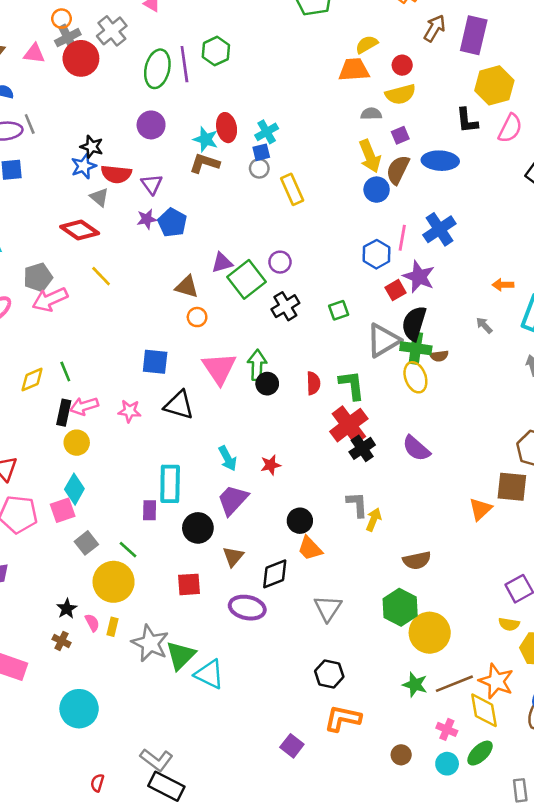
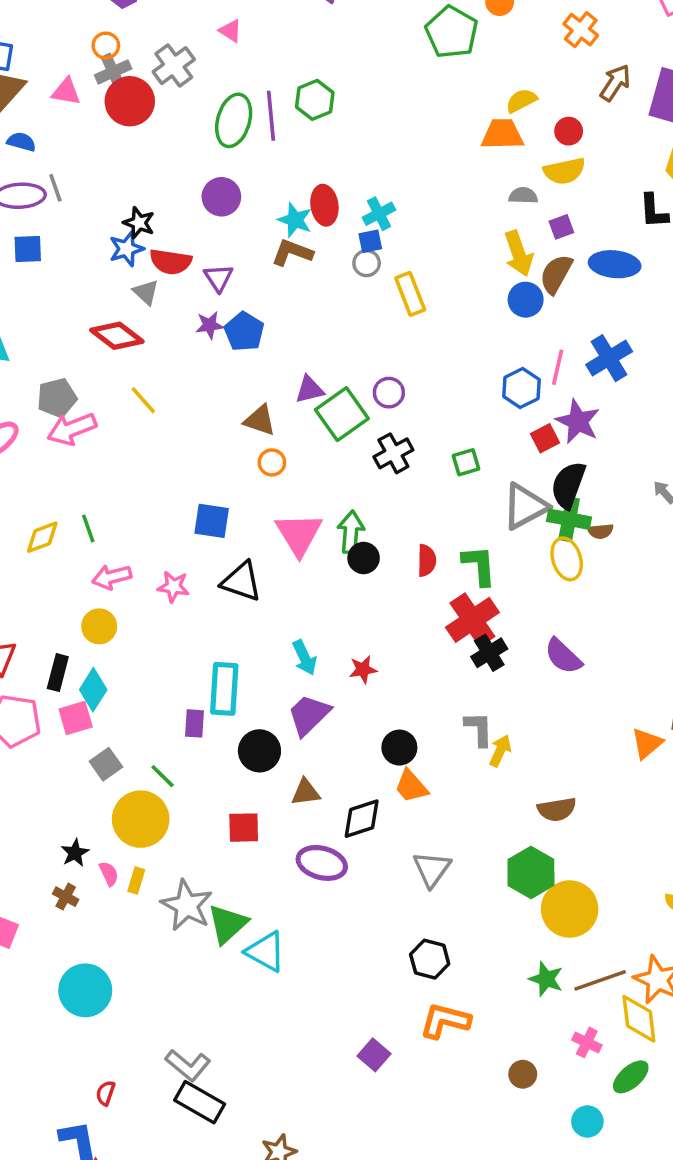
black rectangle: (64, 413) -> (58, 673), moved
brown triangle: (233, 557) -> (306, 792), turned 40
cyan circle: (447, 764) -> (587, 1121), moved

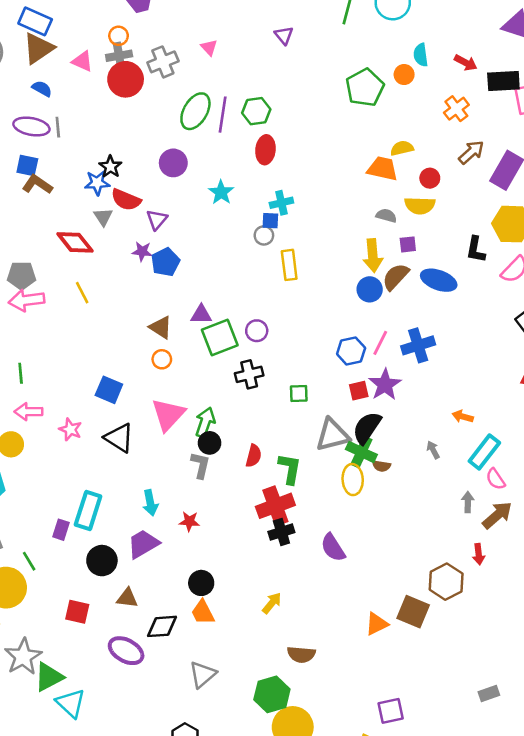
red ellipse: (324, 205) -> (265, 150), moved
brown L-shape: (292, 253) -> (37, 184), moved
gray L-shape: (479, 729) -> (200, 465), moved

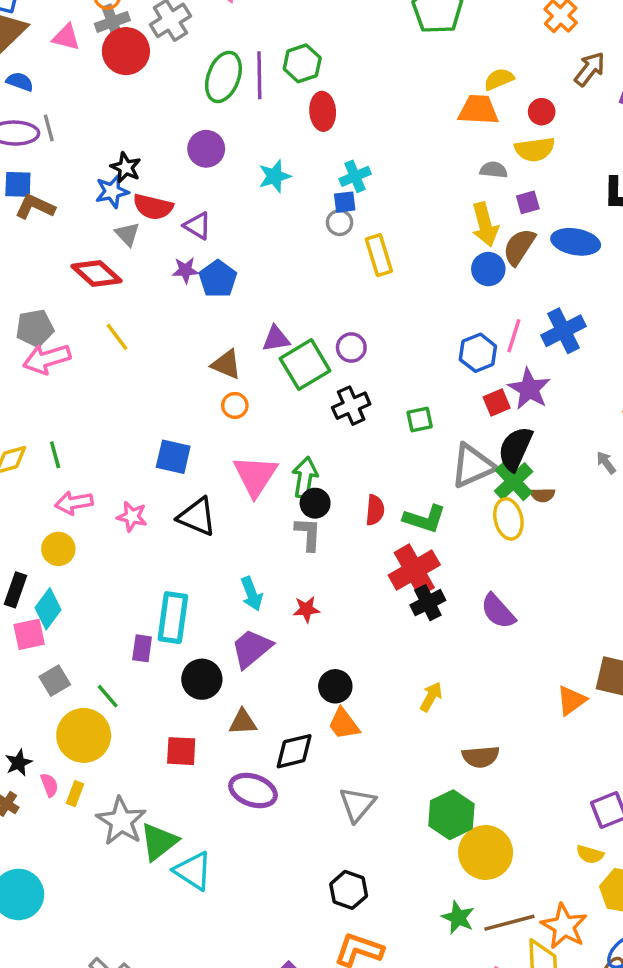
cyan star: (221, 192) -> (275, 176), turned 30
purple triangle: (157, 220) -> (198, 226), turned -30
green cross: (361, 452) -> (514, 481), turned 32
green L-shape: (290, 469) -> (425, 519), turned 108

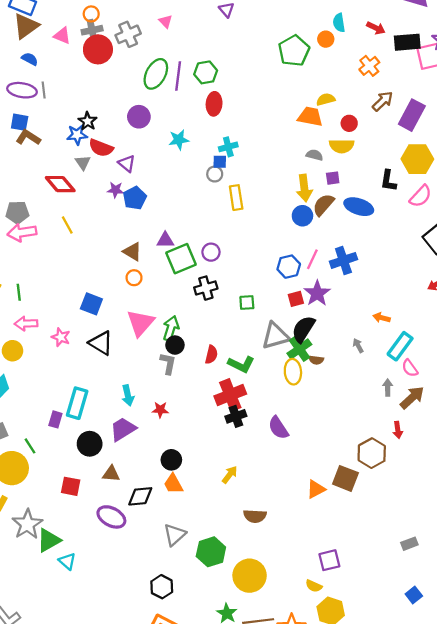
green hexagon: (451, 815) -> (211, 552), moved
cyan triangle: (193, 871) -> (67, 561), size x0.7

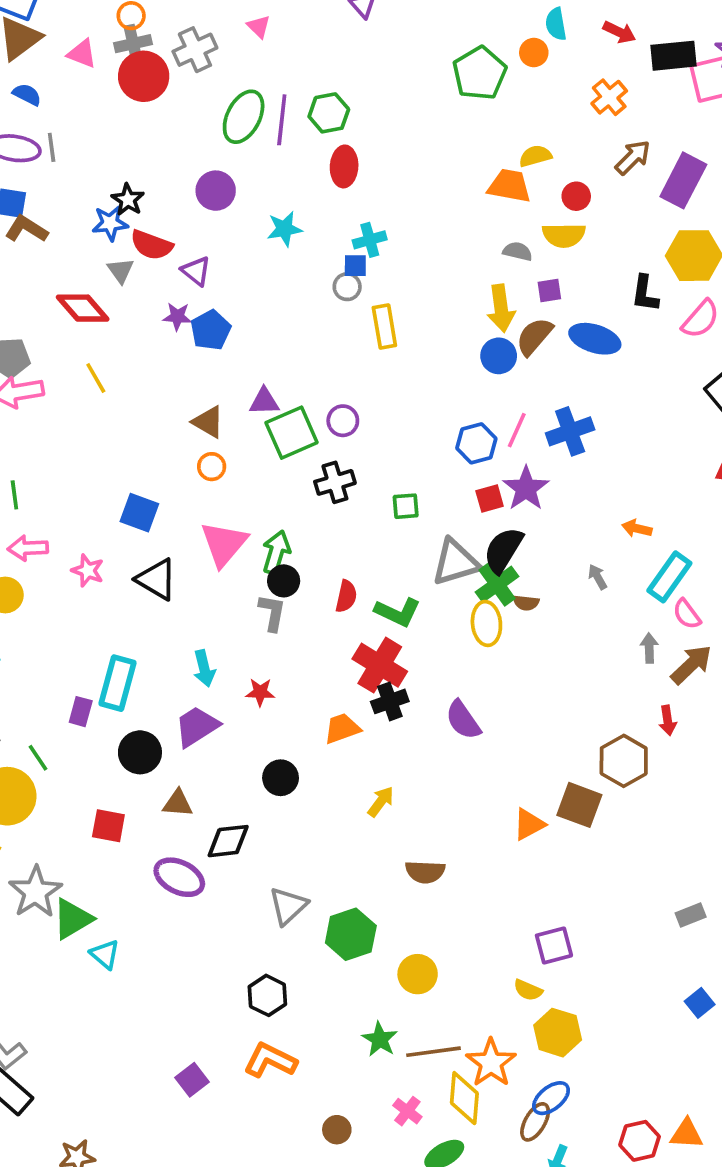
red cross: (230, 395) -> (380, 665), turned -36
orange trapezoid: (173, 484) -> (342, 728), moved, turned 100
yellow circle: (250, 576) -> (418, 974), size x0.7

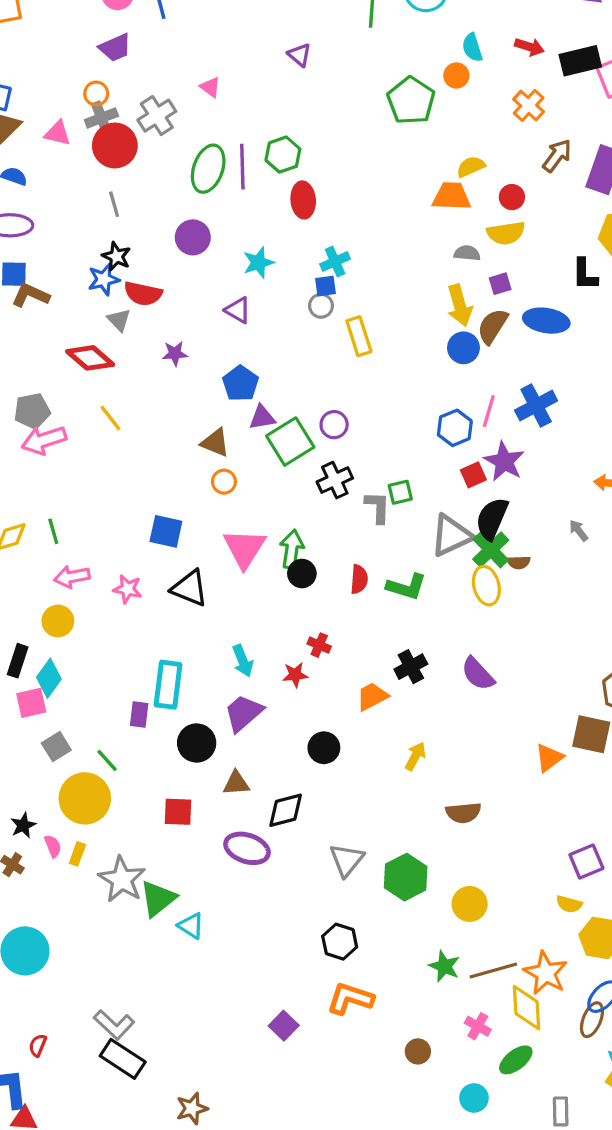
gray line: (52, 147) -> (114, 204), moved
purple triangle: (196, 271) -> (238, 310), moved
blue pentagon: (211, 330) -> (241, 384), moved
gray L-shape: (272, 613) -> (378, 507), moved
red cross: (380, 665) -> (319, 645), moved, size x0.5

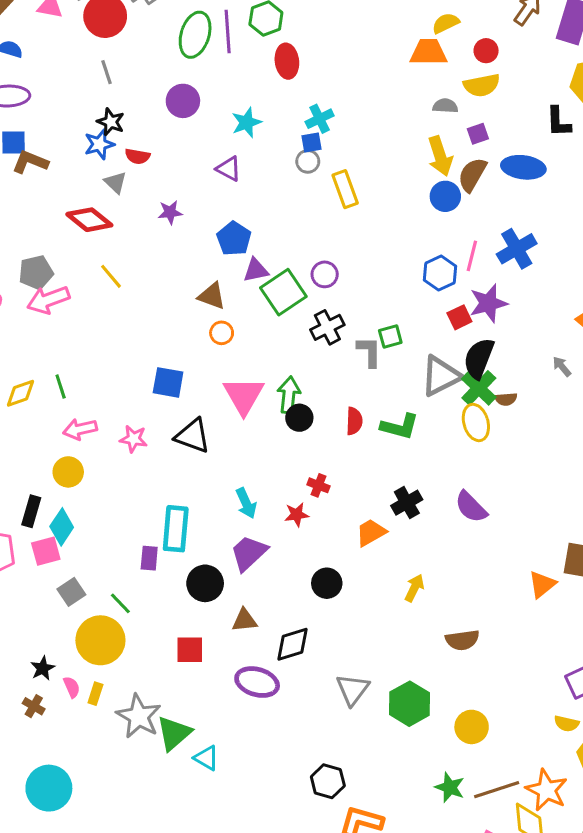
red semicircle: (143, 294) -> (137, 156), size x0.7
purple star: (504, 461) -> (488, 303), turned 30
black hexagon: (340, 942) -> (328, 781), moved

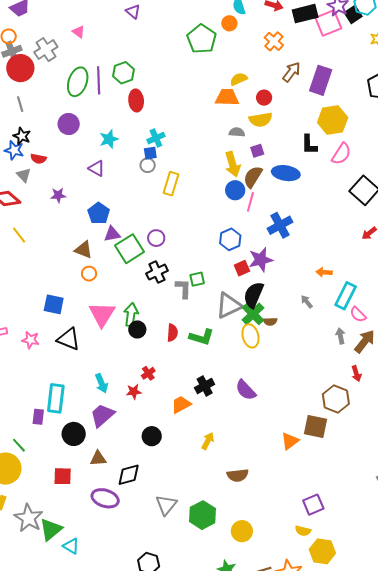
blue star: (99, 144) -> (14, 150), turned 30
yellow rectangle: (345, 189) -> (171, 184), turned 35
pink line: (472, 256) -> (250, 202), moved
red cross: (319, 485) -> (148, 373), turned 32

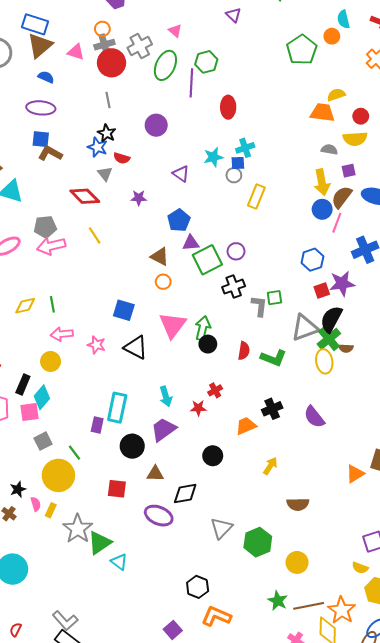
green hexagon: (123, 73) -> (206, 62), moved
green ellipse: (78, 82) -> (165, 65), moved
cyan star: (109, 139) -> (213, 157), moved

